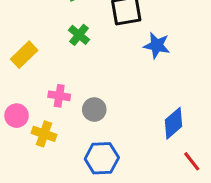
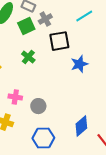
blue star: (157, 46) -> (79, 64), turned -30
blue diamond: (173, 123) -> (81, 126), moved

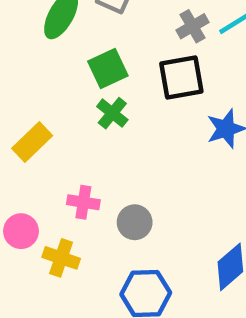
gray cross: (45, 19) -> (193, 26), moved
green square: (26, 26) -> (108, 69), moved

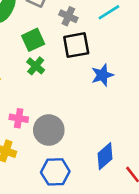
gray cross: (193, 26) -> (68, 16), moved, turned -36
gray circle: (135, 222) -> (49, 130), size x1.5

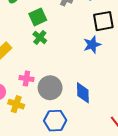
black square: (76, 45) -> (103, 21), moved
blue diamond: (105, 156) -> (83, 93), moved, turned -50

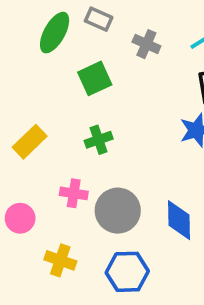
green cross: (40, 37) -> (99, 140), moved, turned 32
yellow cross: (16, 104) -> (60, 260), moved

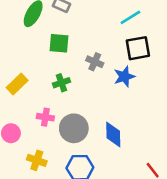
gray cross: (146, 44) -> (95, 62), moved
green square: (95, 78) -> (59, 43), turned 30

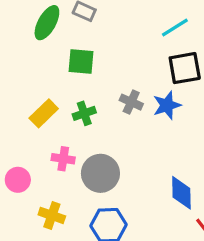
gray cross: (95, 62) -> (131, 102), moved
yellow rectangle: (17, 84) -> (44, 113), moved
blue diamond: (113, 134) -> (181, 193), moved

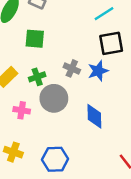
gray circle: (100, 173) -> (54, 98), moved
blue diamond: (181, 193) -> (94, 116), moved

